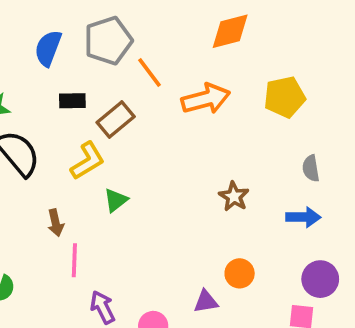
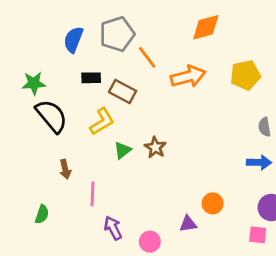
brown rectangle: (116, 119) -> (123, 91), turned 68
brown star: (234, 196) -> (155, 147), moved
brown arrow: (56, 223) -> (65, 169), moved

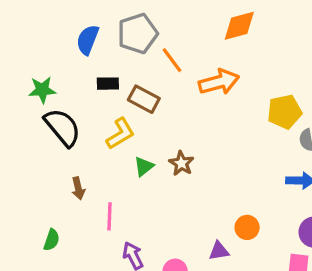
yellow pentagon: (245, 75) -> (285, 112), moved

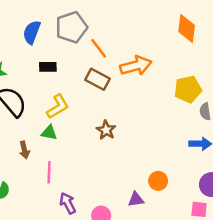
orange diamond: (239, 26) -> (187, 29), moved, turned -68
brown rectangle: (144, 99) -> (97, 79), moved
green triangle: (144, 166) -> (49, 133), moved, turned 49

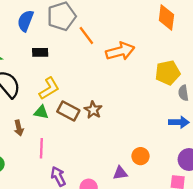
brown rectangle: (97, 79) -> (68, 111), moved

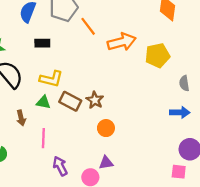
yellow pentagon: (168, 73) -> (157, 55), moved
yellow L-shape: (49, 88) -> (51, 79), turned 45
orange circle: (140, 156) -> (106, 128), moved
purple triangle: (120, 173) -> (106, 163), moved

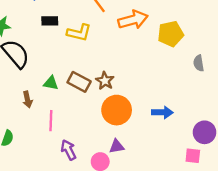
yellow L-shape: (51, 79) -> (79, 33), moved
blue arrow: (180, 112) -> (162, 112), moved
orange circle: (106, 128) -> (117, 110), size x1.6

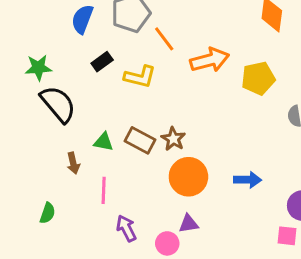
black rectangle: (50, 21) -> (102, 62), turned -35

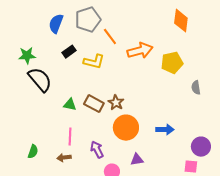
brown arrow: (73, 163) -> (64, 158), moved, turned 96
purple triangle: (188, 224) -> (137, 160), moved
purple arrow: (126, 228) -> (97, 150), moved

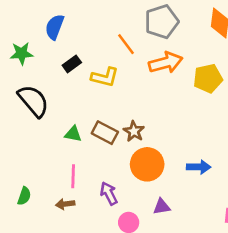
gray pentagon: (88, 20) -> (162, 22), moved
green star: (27, 56) -> (22, 53), moved

